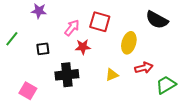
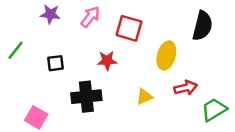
black semicircle: (157, 20) -> (202, 26), turned -105
pink arrow: (72, 28) -> (90, 17), moved

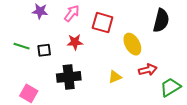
green line: (15, 50) -> (22, 46), moved, turned 70
yellow ellipse: (166, 55) -> (132, 44), turned -45
red star: (107, 61) -> (75, 42), moved

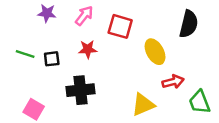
yellow triangle: (115, 77) -> (143, 105), moved, size x1.5
green trapezoid: (170, 87) -> (199, 102), turned -80

